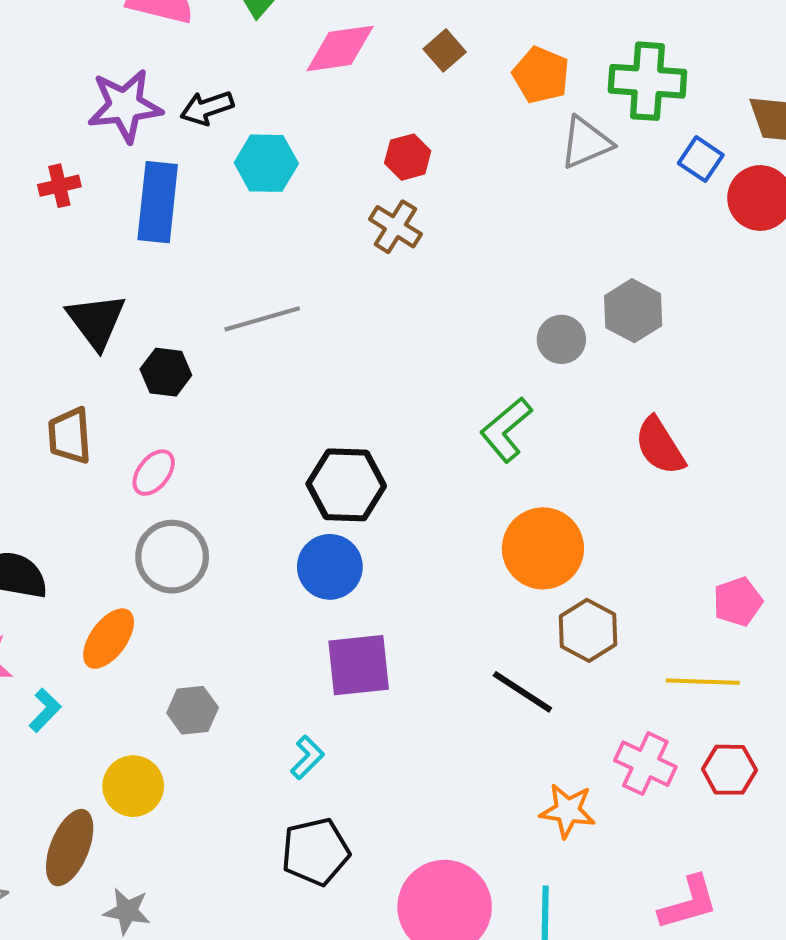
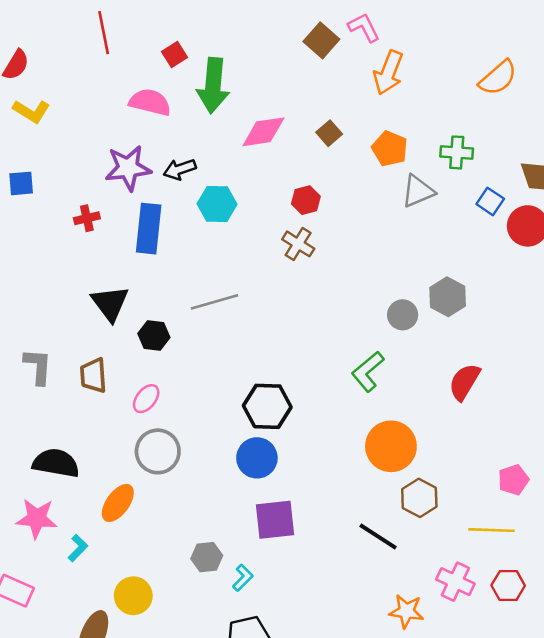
green cross: (647, 81) -> (457, 152), size x0.7
red semicircle: (660, 446) -> (464, 382), turned 63
gray hexagon: (193, 710) -> (207, 557), moved

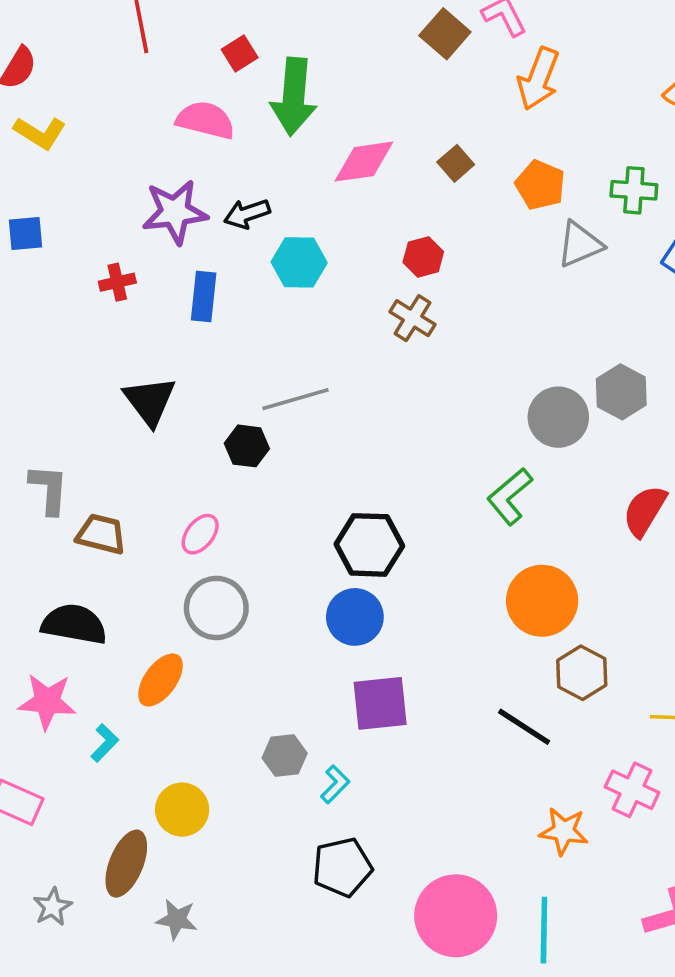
blue rectangle: (149, 229) -> (204, 297), size x0.7
gray circle: (403, 315) -> (558, 417), size x1.4
black hexagon: (154, 335) -> (247, 446), moved
brown trapezoid: (93, 375) -> (101, 534), moved, turned 108

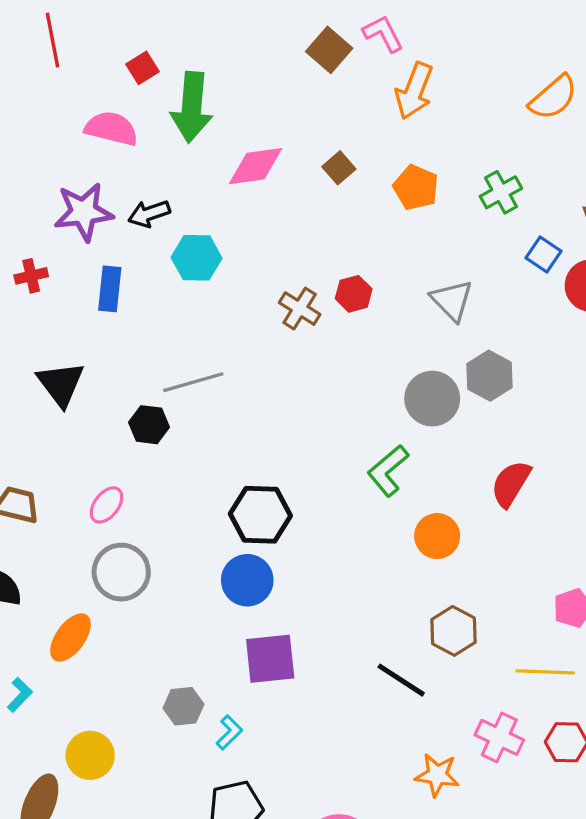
green cross: (634, 190) -> (501, 192), turned -33
gray triangle: (580, 244) -> (452, 300), moved, turned -51
red hexagon: (423, 257) -> (354, 294), moved
orange circle: (542, 601) -> (437, 536), moved, size x0.7

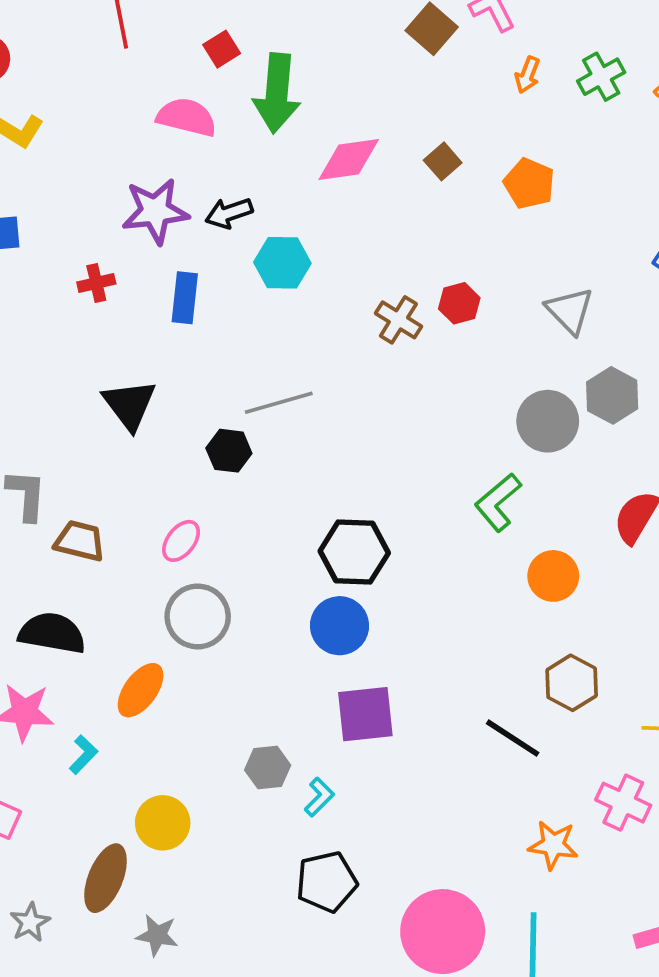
orange arrow: (414, 91) -> (527, 75), size x0.6
green cross: (501, 192) -> (601, 77), moved

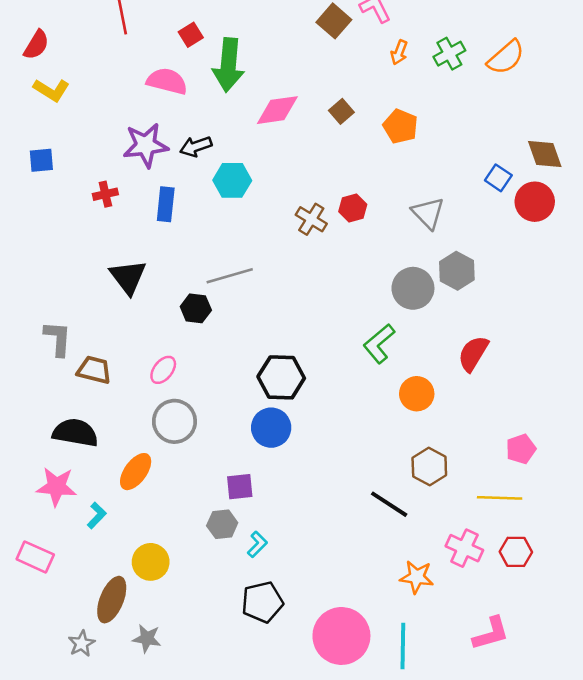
purple square: (365, 714) -> (240, 487), moved, size x0.7
gray star: (30, 922) -> (82, 644), moved

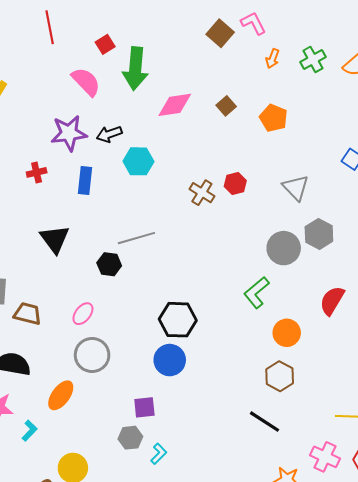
pink semicircle: (167, 81) -> (86, 82), turned 32
brown hexagon: (429, 467) -> (280, 376), moved

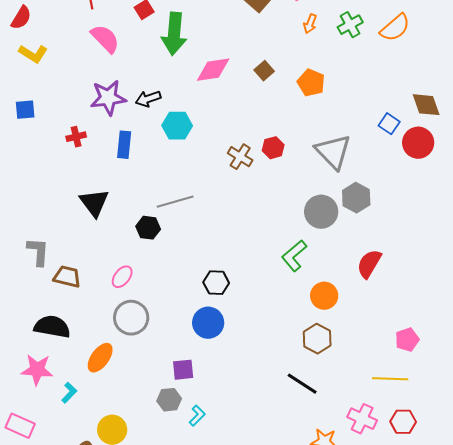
pink semicircle: (86, 82) -> (105, 39), moved
gray triangle: (296, 188) -> (333, 152), size x1.4
black hexagon: (178, 320) -> (216, 283), size x0.7

